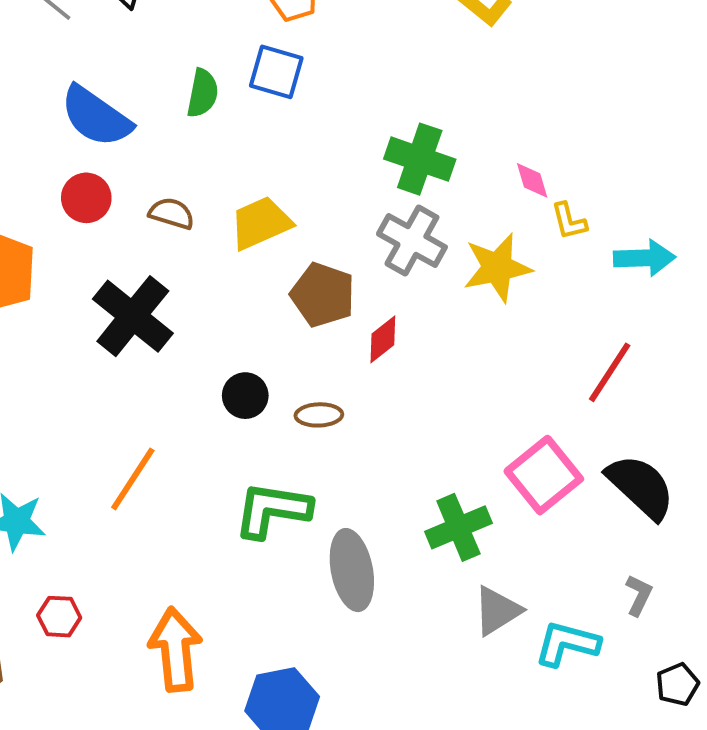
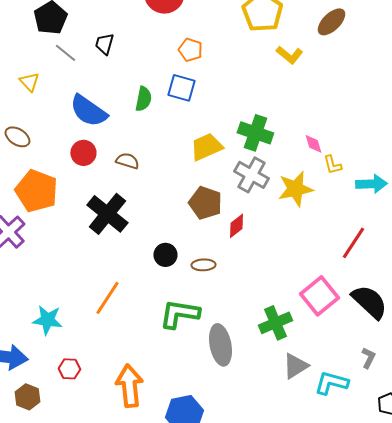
yellow trapezoid: (261, 223) -> (206, 147), moved

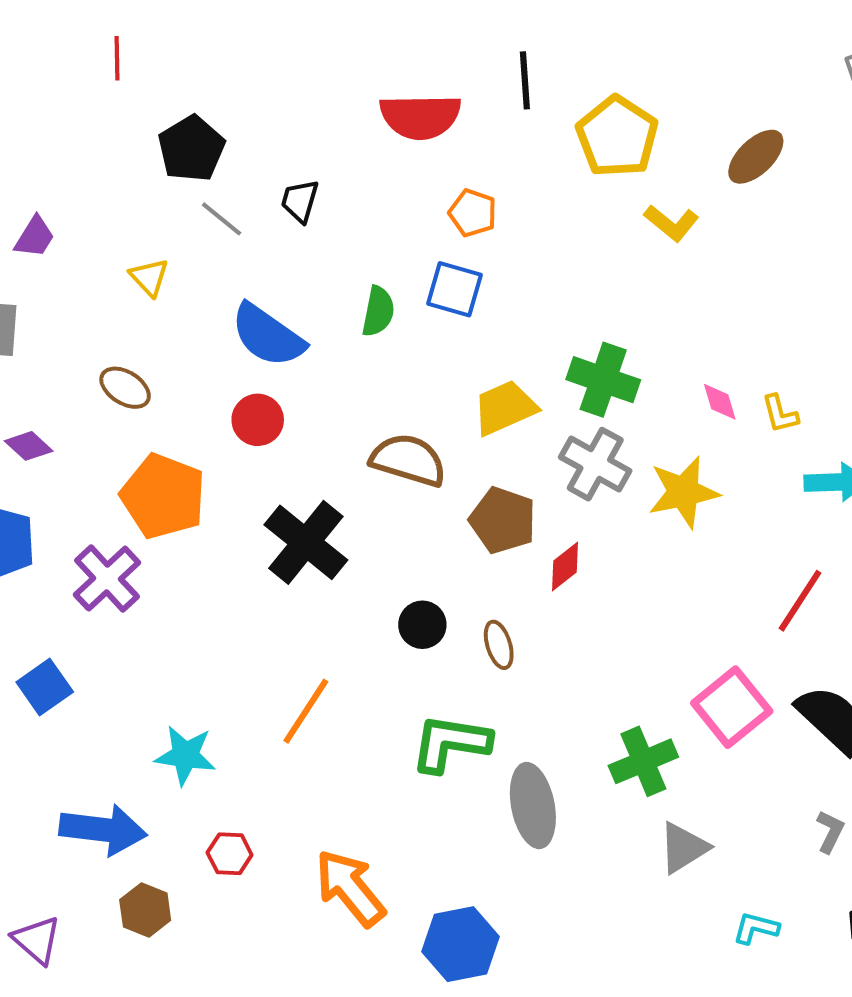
brown semicircle: (127, 161) -> (408, 460), moved, size x1.6
yellow L-shape: (332, 165) -> (780, 414), moved
brown ellipse: (203, 265) -> (499, 645), turned 75
cyan L-shape: (331, 383) -> (756, 928), moved, size x0.7
orange arrow: (129, 386) -> (350, 888), turned -33

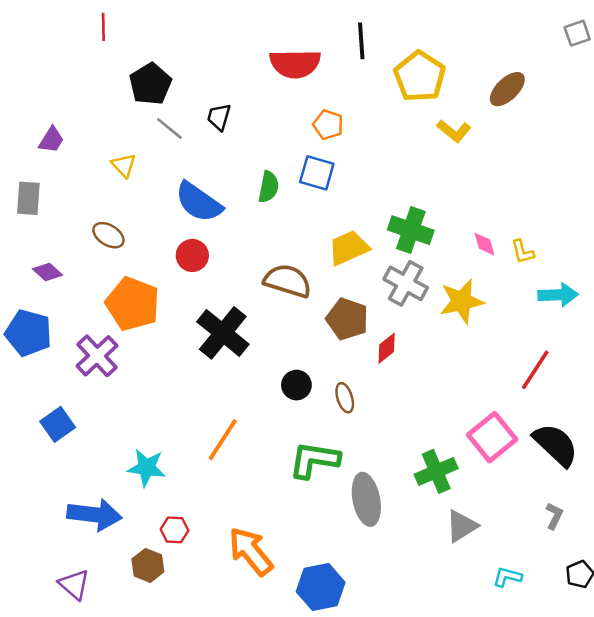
brown hexagon: (145, 910) -> (148, 565), moved
purple triangle: (37, 940) -> (74, 584), moved

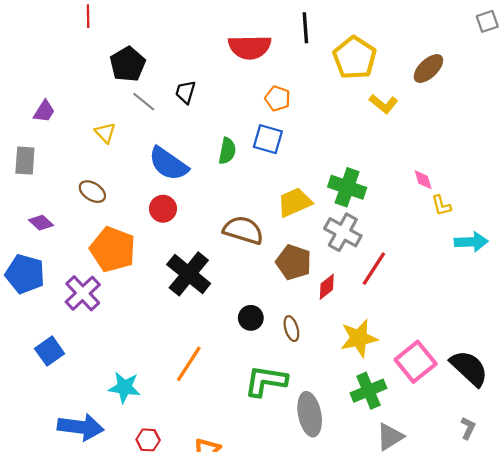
pink diamond: (484, 244) -> (423, 180), moved
yellow star: (462, 301) -> (359, 338), moved
red line: (535, 370) -> (374, 269), moved

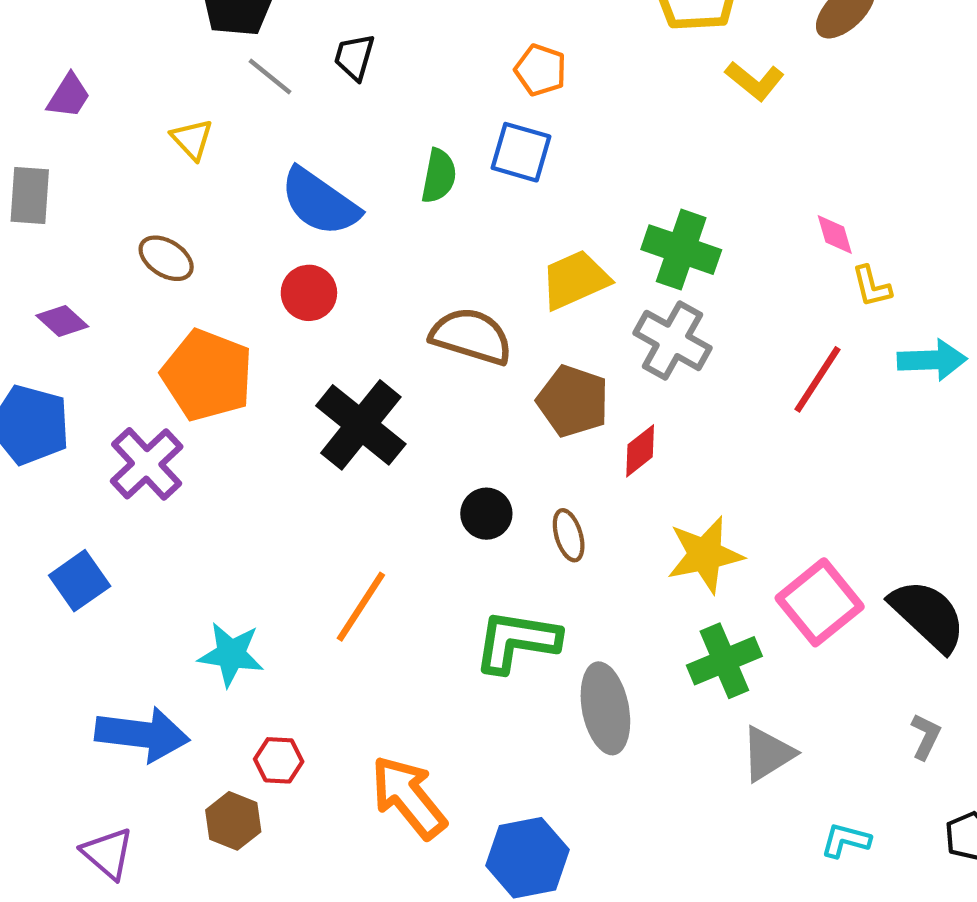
red line: (374, 269) -> (817, 379), moved

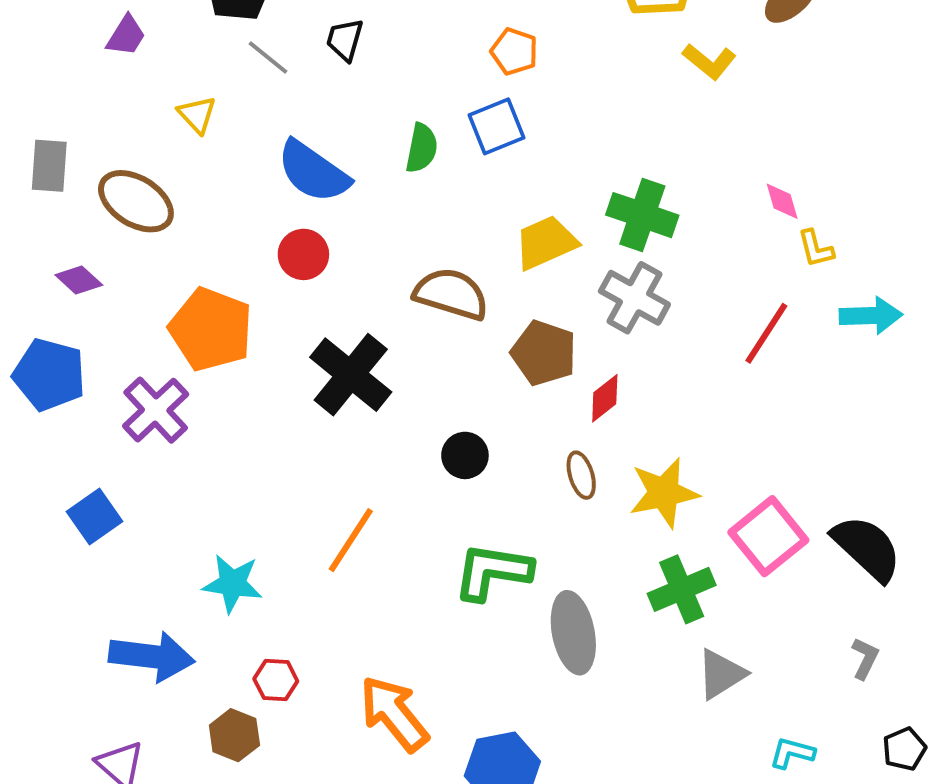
purple trapezoid: (69, 96) -> (126, 36), moved
blue square: (521, 152) -> (496, 126), turned -38
brown ellipse: (166, 258) -> (136, 201), moved, size x1.5
brown ellipse: (569, 535) -> (581, 475), moved

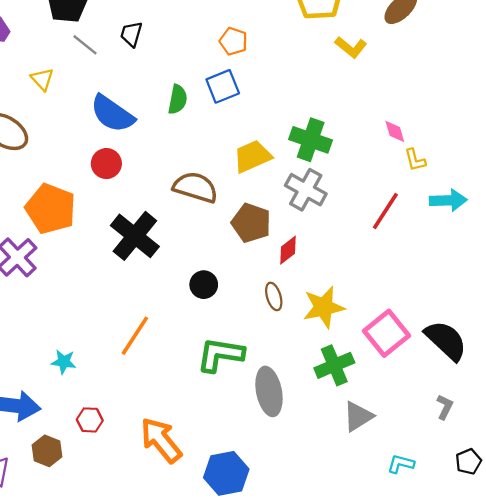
cyan star: (232, 583) -> (64, 362), size x0.7
brown hexagon: (234, 735) -> (47, 451), moved

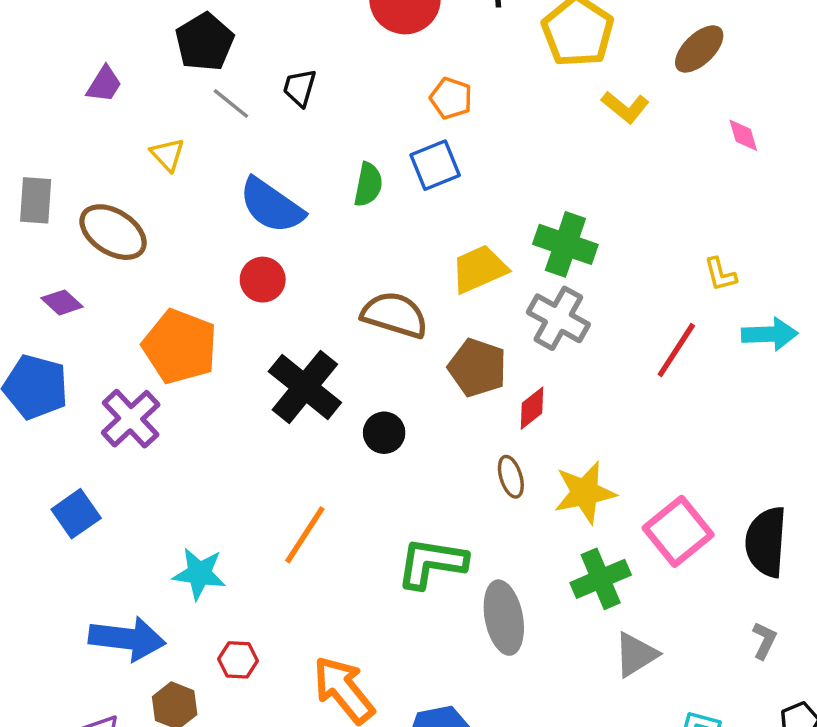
pink diamond: (395, 131) -> (743, 135), moved
black circle: (204, 285) -> (384, 433), moved
black semicircle: (446, 340) -> (766, 542), turned -129
cyan star: (64, 362) -> (199, 574), size x1.4

